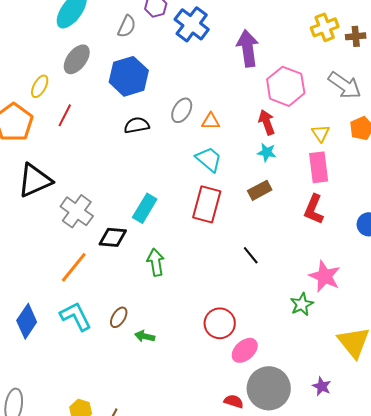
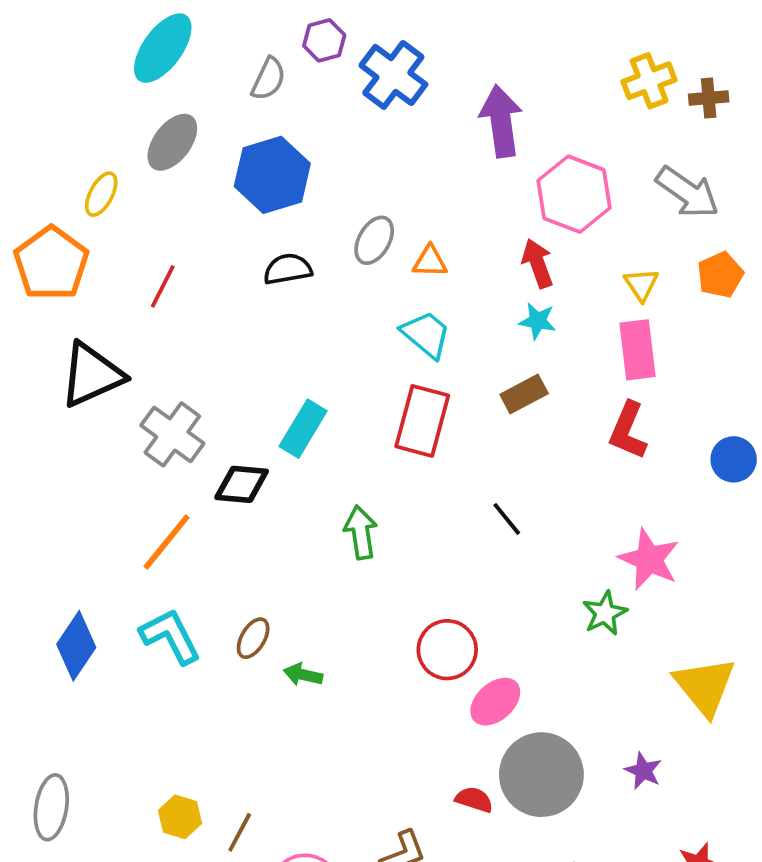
red line: (65, 115) -> (163, 286), moved
green arrow: (156, 262) -> (361, 532), moved

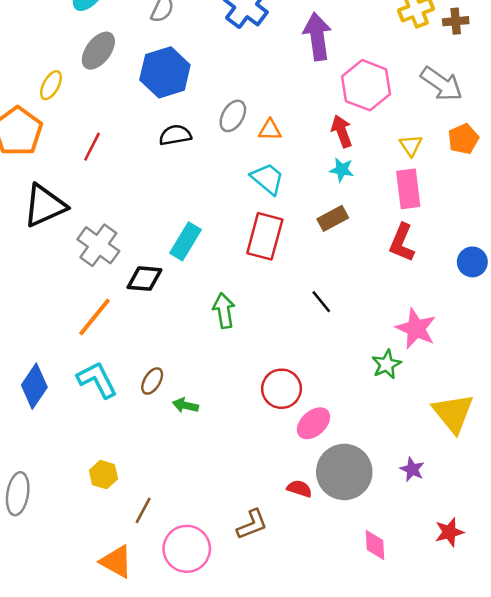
yellow hexagon: (180, 817) -> (103, 475), moved

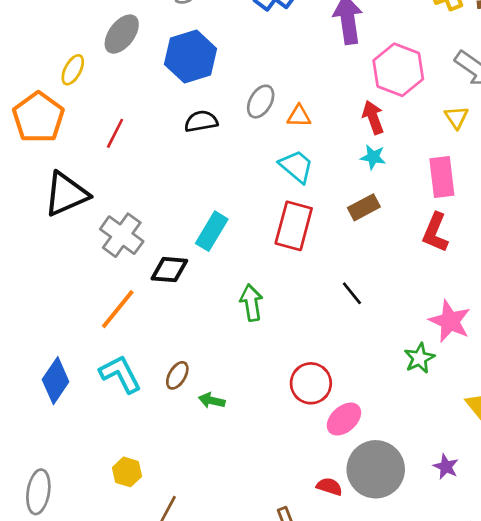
yellow triangle: (411, 145) -> (456, 117), moved

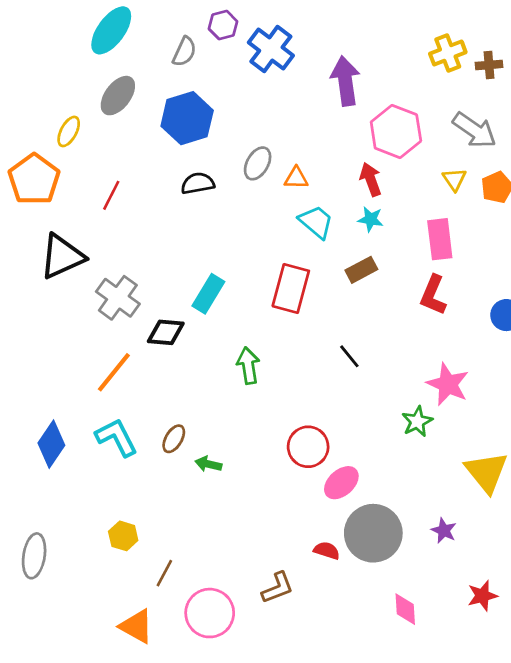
cyan trapezoid: (296, 166) -> (316, 222), moved

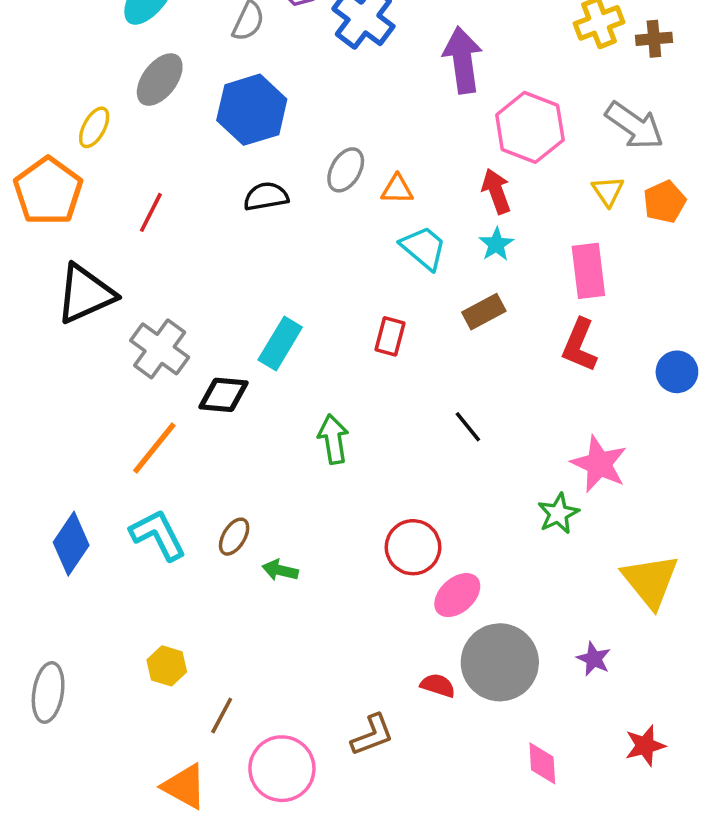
cyan star: (371, 219) -> (496, 244), turned 30
red rectangle: (291, 288) -> (390, 336), size x0.6

